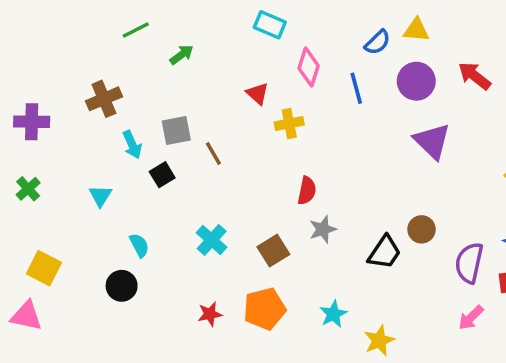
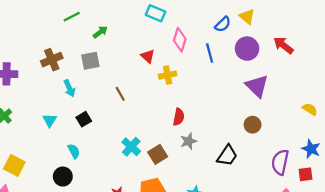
yellow triangle: (416, 30) -> (247, 17), turned 35
gray square: (176, 131) -> (90, 61), moved
black square: (162, 175) -> (84, 119), moved
brown circle: (422, 229) -> (253, 125), moved
cyan cross: (212, 240) -> (131, 147), moved

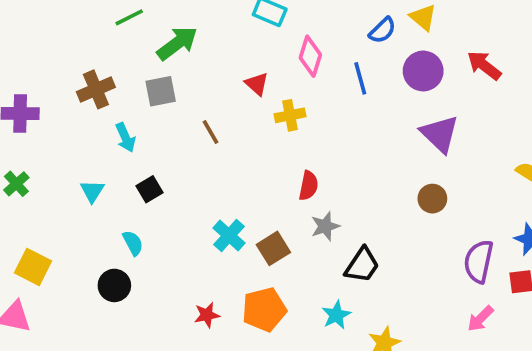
green arrow: (100, 32) -> (177, 43), size x1.6
brown line: (120, 94) -> (211, 132), moved
black trapezoid: (227, 156) -> (362, 265), moved

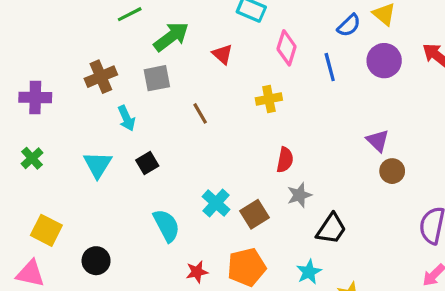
red triangle: (257, 84) -> (222, 54), moved
purple triangle: (440, 134) -> (378, 141), moved, size x0.7
cyan triangle: (92, 191) -> (98, 165), size x1.4
cyan semicircle: (133, 243) -> (166, 225), moved, size x1.5
black circle: (114, 285) -> (96, 261), moved

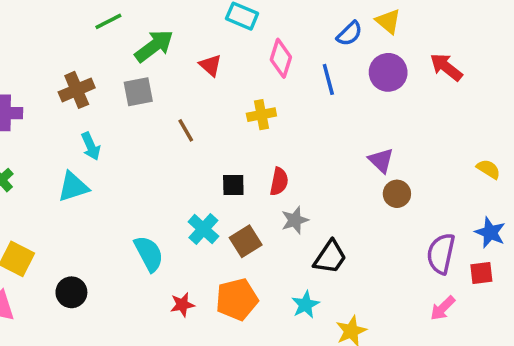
cyan arrow: (126, 118) -> (91, 146), moved
black square: (147, 163) -> (233, 185), moved, turned 30
cyan triangle: (98, 165) -> (73, 187), turned 40

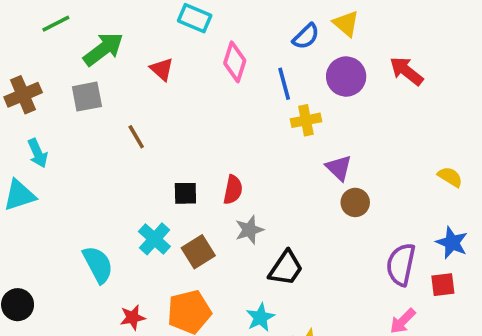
yellow cross: (261, 115) -> (306, 120), moved

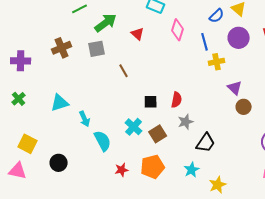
cyan arrow: (38, 153) -> (85, 119), moved

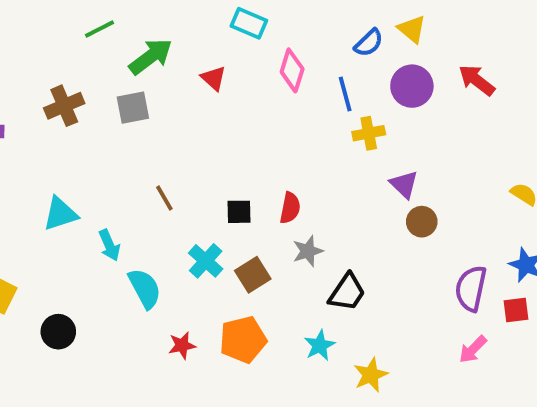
brown line: (124, 71) -> (164, 198), moved

